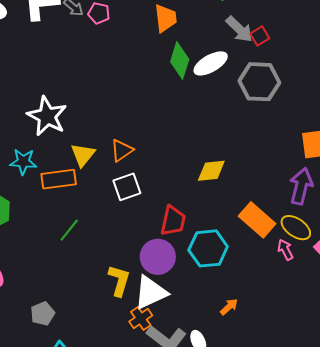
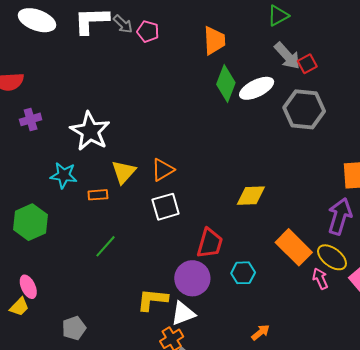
orange rectangle: (59, 179) -> (98, 195), size x0.6
cyan hexagon: (208, 248) -> (243, 273), size x0.6
yellow L-shape: (119, 280) -> (152, 300), turned -104
white triangle: (151, 292) -> (183, 313), size x0.7

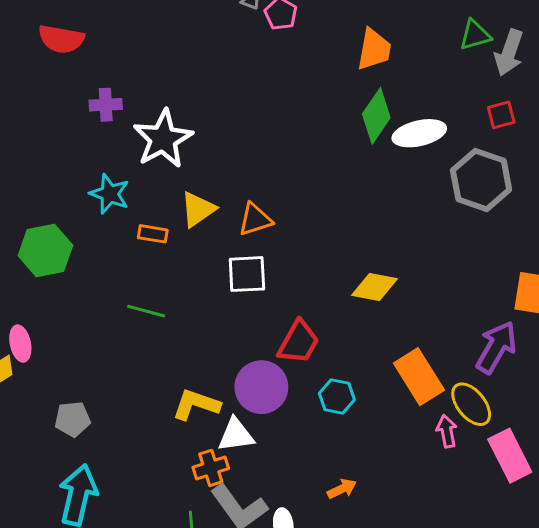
gray arrow: (287, 56) -> (509, 53), moved, turned 48
purple cross: (31, 119) -> (106, 105), moved
green line: (105, 246) -> (146, 311), turned 50

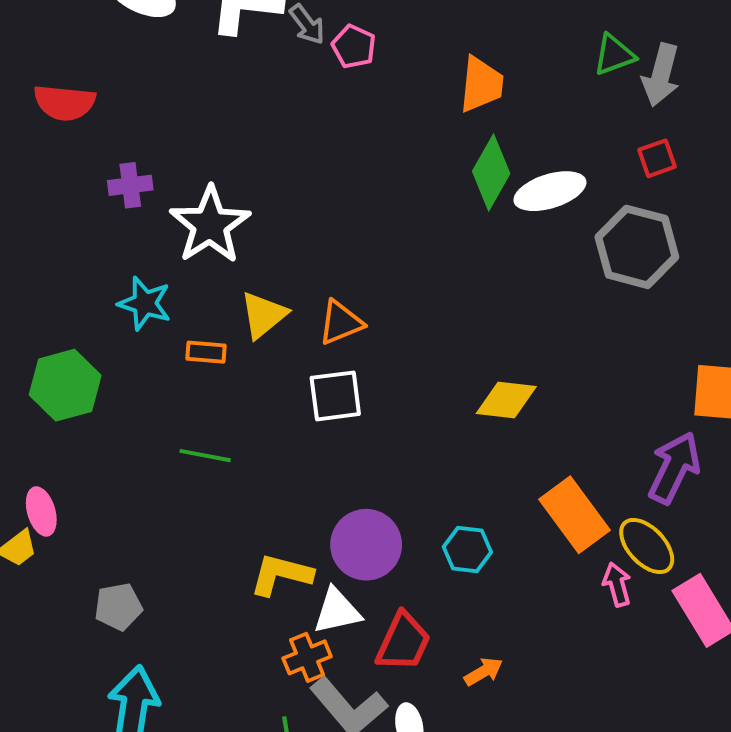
red trapezoid: (299, 342) -> (403, 642), moved

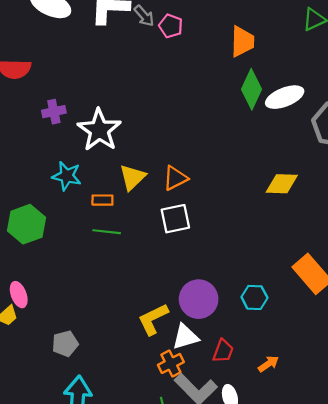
yellow diamond: (506, 400) -> (282, 184), moved
green line: (205, 456) -> (107, 232), moved
yellow L-shape: (281, 575) -> (153, 319), turned -36
red trapezoid: (403, 642) -> (223, 351), size x0.7

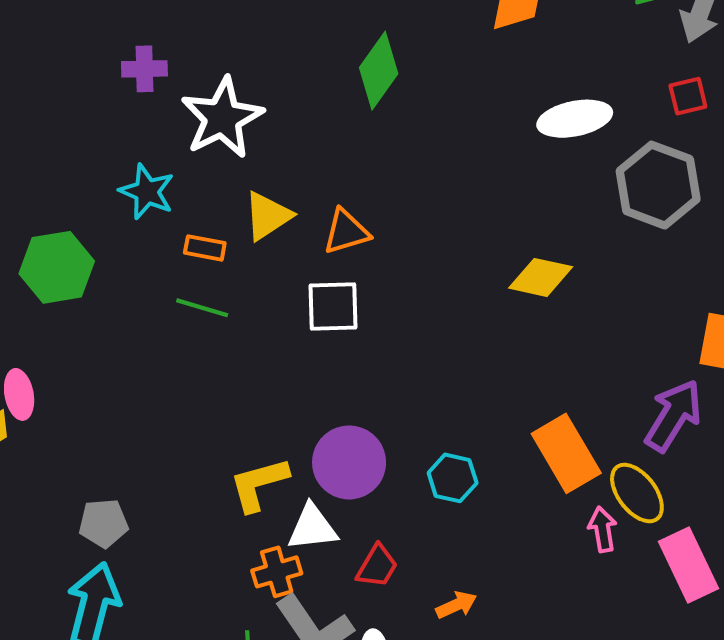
green diamond: (252, 89) -> (379, 71), moved
gray pentagon: (65, 344) -> (104, 523), moved

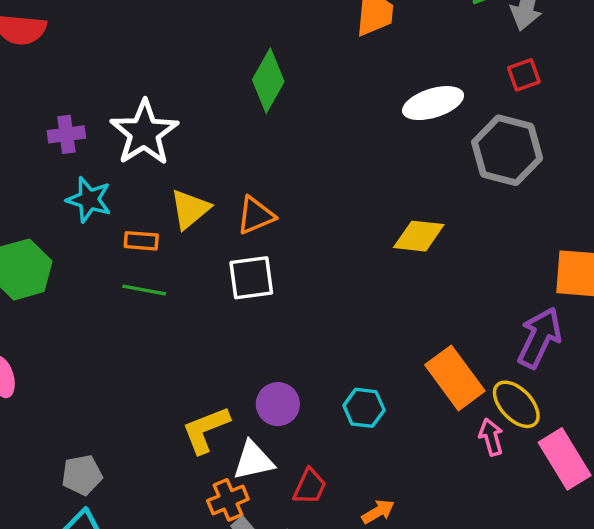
purple cross: (144, 69) -> (66, 134), moved
purple circle: (349, 462) -> (278, 404), size x0.7

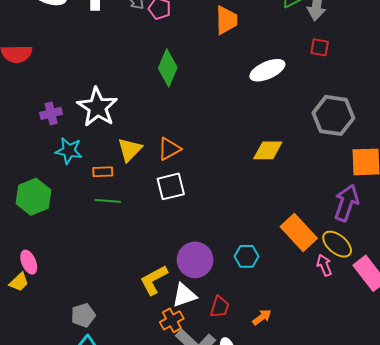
red square: (524, 75) -> (320, 47), turned 36
gray hexagon: (507, 150) -> (333, 115), moved
purple circle: (278, 404) -> (195, 260), size x1.4

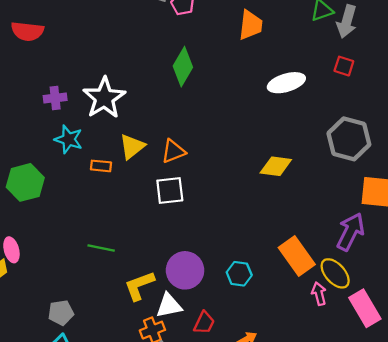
green line: (108, 201) -> (101, 248), moved

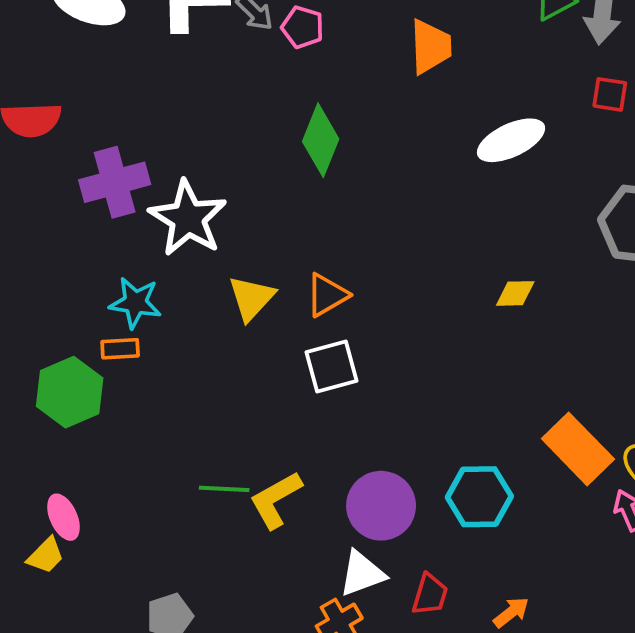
purple cross: (55, 98) -> (115, 182), moved, size x1.6
orange rectangle: (101, 166) -> (120, 349), moved
yellow diamond: (276, 166) -> (515, 293), size x0.7
cyan hexagon: (239, 274) -> (479, 497), size x1.4
yellow L-shape: (139, 286) -> (276, 500), moved

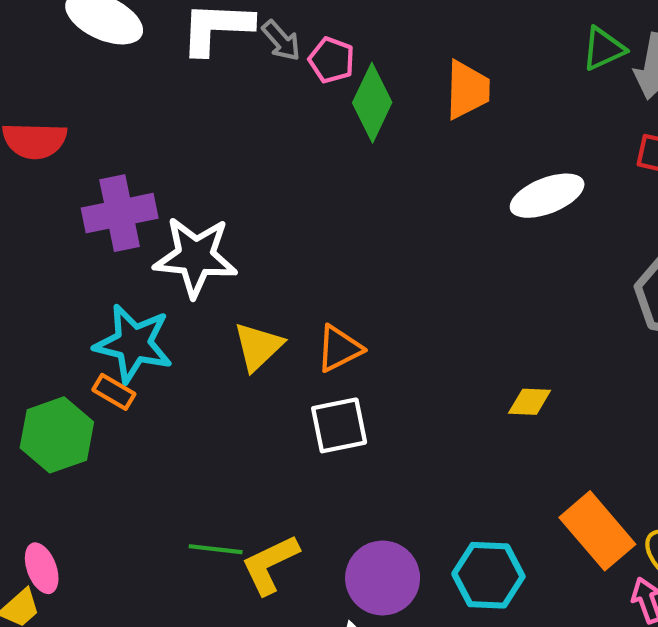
green diamond: (321, 140) -> (372, 103), moved
white star: (188, 218) -> (196, 257), turned -30
yellow diamond: (515, 293) -> (530, 402), moved
cyan star: (135, 303) -> (133, 344), size x1.4
orange rectangle: (120, 349) -> (114, 392), turned 30

